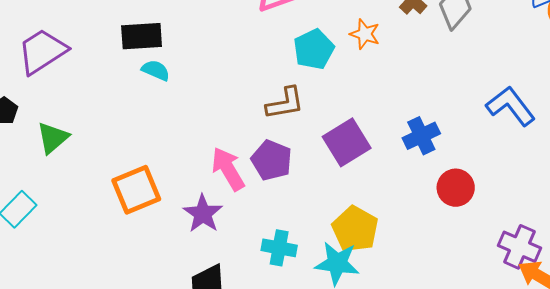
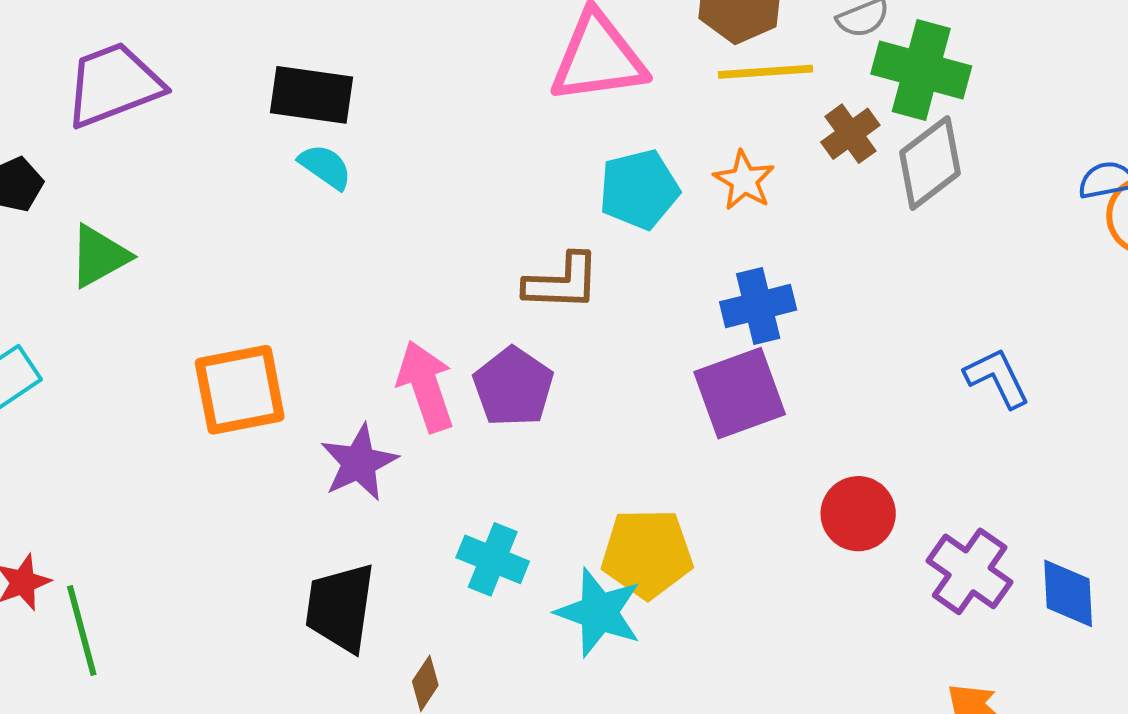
blue L-shape: (511, 106) -> (997, 378), size x0.7
blue cross: (421, 136) -> (758, 306), moved
purple square: (347, 142) -> (740, 393), moved
yellow pentagon: (355, 229) -> (647, 553), turned 30
purple cross: (520, 247) -> (970, 571), moved

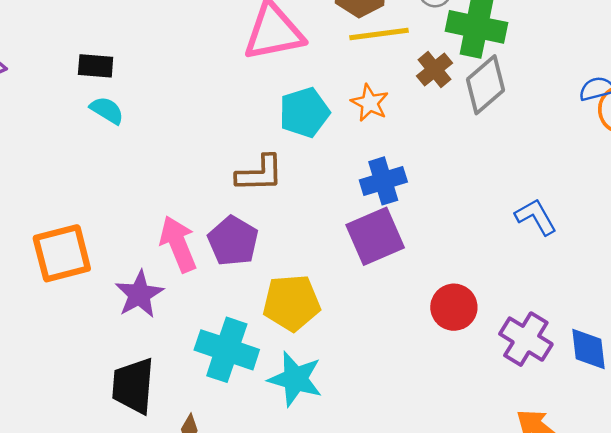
black rectangle: (312, 95) -> (96, 66), size x0.7
yellow pentagon: (647, 553) -> (291, 303), moved
cyan cross: (493, 559) -> (227, 350), size x1.4

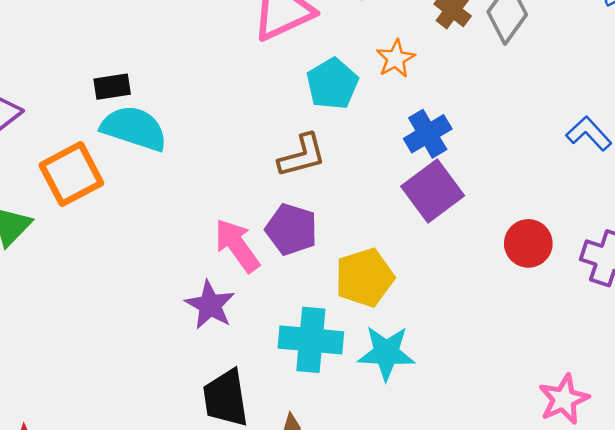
orange star: (370, 103) -> (396, 59), turned 30
cyan semicircle: (107, 110) -> (134, 128), size x1.8
orange square: (62, 253) -> (71, 174), moved

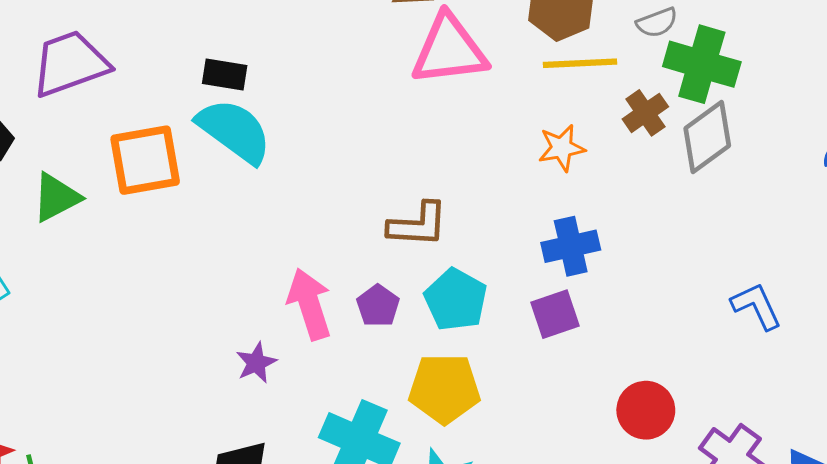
cyan pentagon: (332, 84) -> (456, 300), moved, turned -30
purple square: (433, 191) -> (555, 314), size x0.7
purple pentagon: (291, 229) -> (378, 306), size x0.7
purple star: (210, 305) -> (256, 363), size x0.7

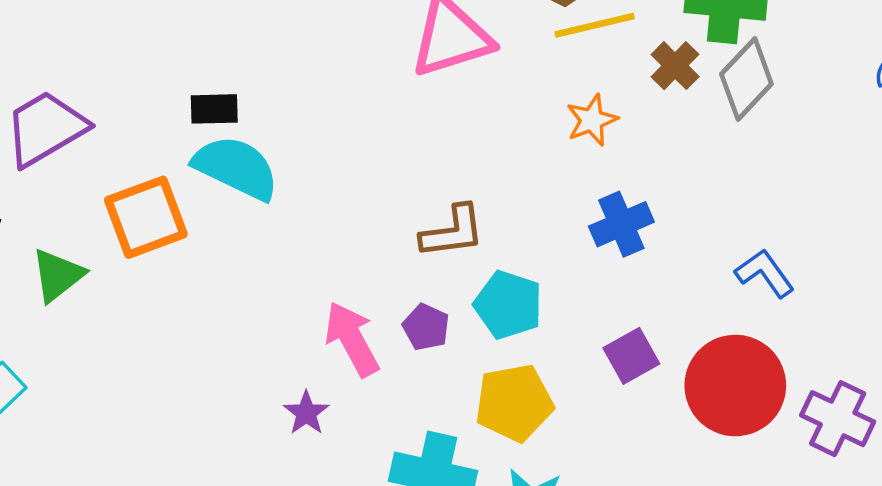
blue L-shape: (756, 306) -> (765, 273), moved
purple square: (555, 314) -> (631, 356), moved
red circle: (646, 410) -> (735, 386), size x1.6

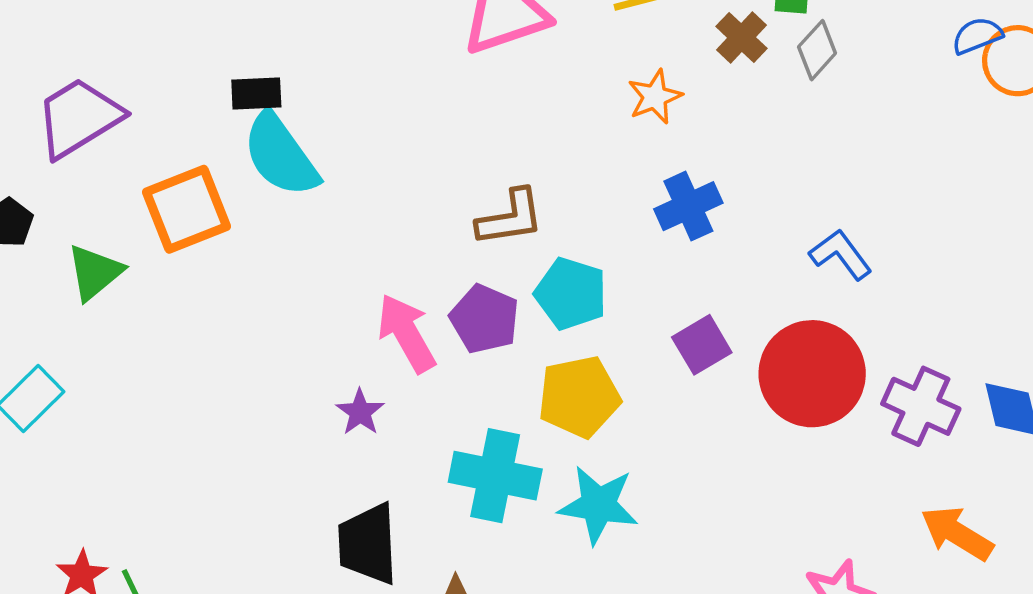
gray diamond: (746, 79) -> (817, 50), size x0.7
cyan semicircle: (236, 168) -> (281, 155), turned -150
purple pentagon: (426, 327) -> (484, 319), size x1.4

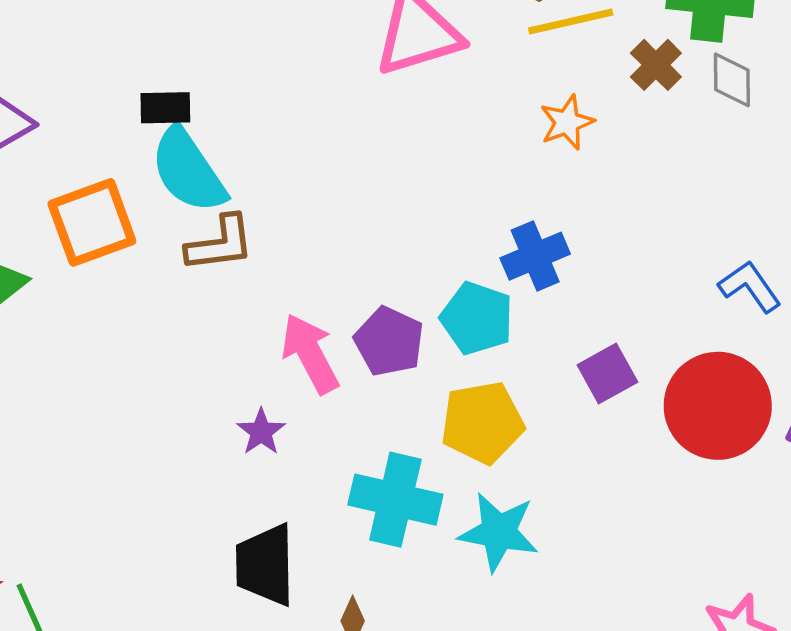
gray diamond: (817, 50) -> (732, 80), turned -44
blue cross: (688, 206) -> (535, 256), moved
brown L-shape: (510, 218) -> (220, 244), moved

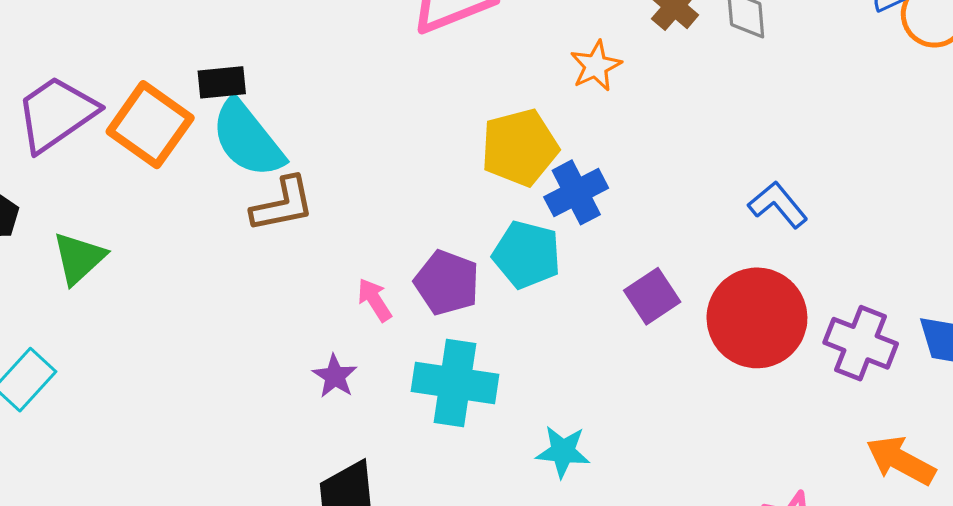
orange square: (92, 222) -> (150, 125), moved, turned -30
pink arrow: (310, 354) -> (374, 300), size x0.6
yellow pentagon: (482, 423) -> (520, 147), moved
cyan cross: (395, 500) -> (455, 383), moved
cyan star: (499, 532) -> (563, 452), size x0.7

